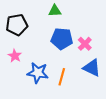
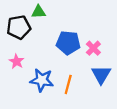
green triangle: (55, 11) -> (38, 12), moved
blue triangle: (92, 68) -> (101, 75), turned 36

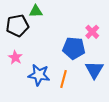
blue pentagon: (68, 43) -> (74, 48), moved
pink cross: (93, 48) -> (92, 32), moved

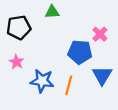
green triangle: (36, 11) -> (52, 12), moved

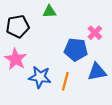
pink star: (16, 62) -> (16, 59), size x1.5
blue triangle: (102, 75) -> (97, 72), turned 48

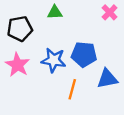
pink cross: (95, 33) -> (110, 12), moved
blue star: (40, 77) -> (54, 60), moved

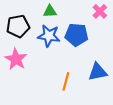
blue pentagon: (84, 54) -> (76, 35), moved
blue star: (54, 60) -> (49, 36), moved

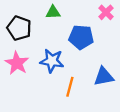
black pentagon: (18, 26) -> (19, 28), turned 30
blue star: (49, 36) -> (52, 61), moved

